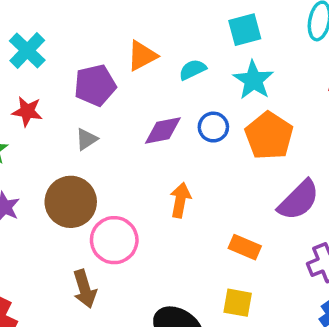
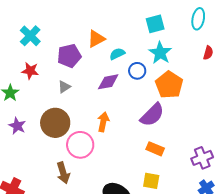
cyan semicircle: (192, 70) -> (117, 54), moved
blue circle: (213, 127) -> (137, 71), moved
orange arrow: (180, 200) -> (103, 122), moved
purple semicircle: (299, 200) -> (152, 115), moved

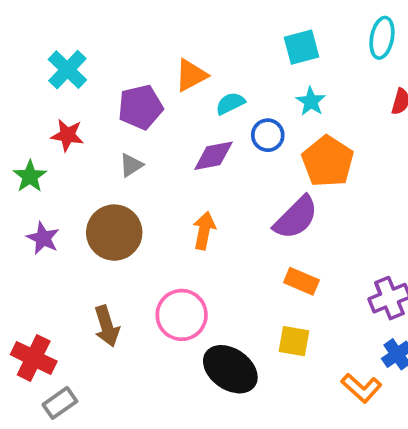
cyan star: (160, 53) -> (311, 101), size x0.7
pink circle: (80, 145) -> (182, 315), moved
brown arrow: (63, 173) -> (107, 326), moved

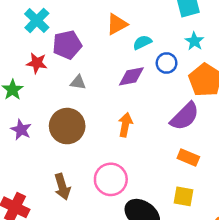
purple pentagon: (140, 107) -> (67, 45), moved
gray triangle: (131, 165) -> (78, 82), turned 42

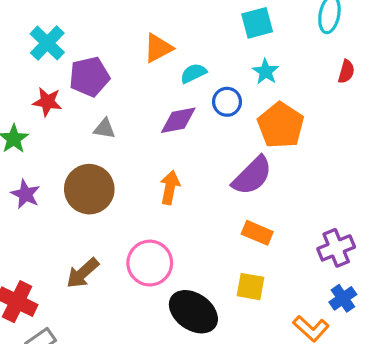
brown arrow: (62, 187) -> (83, 273), turned 65

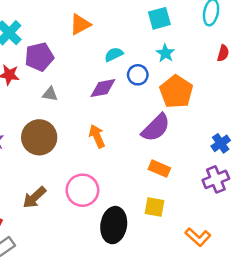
orange triangle: (158, 48) -> (80, 24), moved
orange arrow: (170, 187) -> (97, 136), turned -35
blue cross: (343, 298) -> (221, 143), moved
black ellipse: (193, 312) -> (114, 225), turned 64

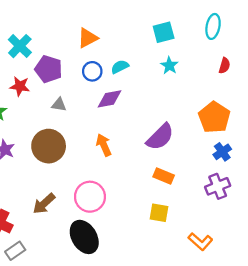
purple pentagon: (39, 57) -> (49, 69), turned 30
blue circle: (138, 75) -> (92, 71), moved
orange pentagon: (176, 92) -> (214, 117), moved
black ellipse: (114, 225) -> (84, 237), moved, turned -40

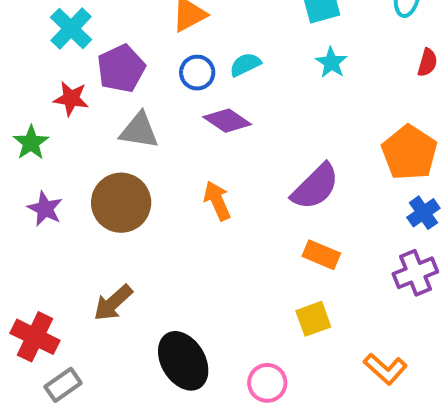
purple pentagon: (49, 69) -> (121, 69), turned 30
purple diamond: (110, 99) -> (227, 121), turned 45
gray triangle: (59, 105) -> (139, 131), size x1.5
pink circle: (90, 197) -> (267, 383), moved, size x0.7
yellow square: (159, 213) -> (313, 319), turned -30

